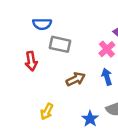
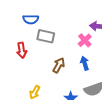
brown arrow: (76, 79) -> (59, 65), turned -35

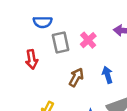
gray rectangle: (46, 36) -> (61, 42), turned 66
pink cross: (85, 40) -> (88, 40), moved

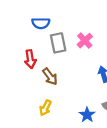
brown arrow: (76, 77) -> (50, 77), moved, turned 114

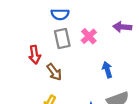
blue semicircle: (41, 23) -> (60, 14), moved

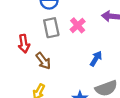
blue arrow: (107, 70) -> (96, 59), turned 49

